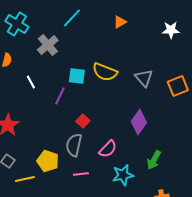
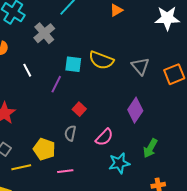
white star: (171, 30) -> (167, 18), size x1.4
gray semicircle: (74, 145) -> (70, 133), size x0.7
pink line: (81, 174) -> (65, 171), moved

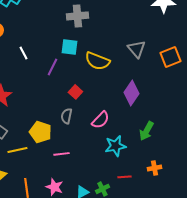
gray cross: (44, 33) -> (77, 16), moved, turned 35
yellow semicircle: (101, 60) -> (97, 61), moved

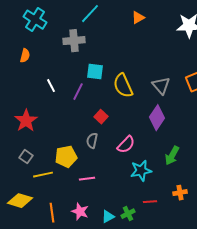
gray cross: (77, 16) -> (74, 41), moved
gray triangle: (136, 49) -> (161, 86), moved
white line: (23, 53) -> (51, 86), moved
yellow semicircle: (97, 61) -> (123, 86), turned 45
yellow pentagon: (40, 132) -> (66, 157), turned -30

